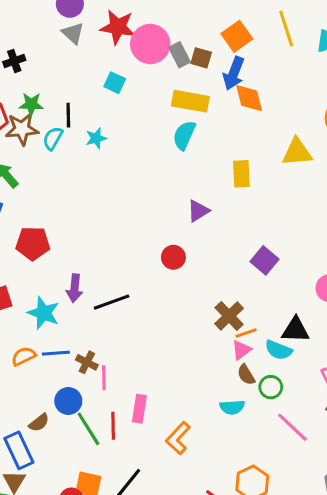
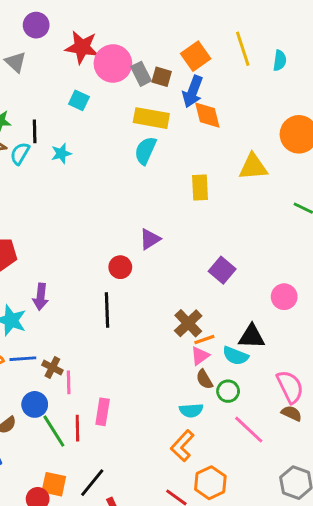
gray triangle: (73, 33) -> (15, 62), moved
purple triangle: (198, 211) -> (150, 239), moved
red circle: (173, 257) -> (120, 267), moved
black line: (112, 302) -> (107, 310), moved, turned -72
orange L-shape: (178, 438) -> (182, 446), moved

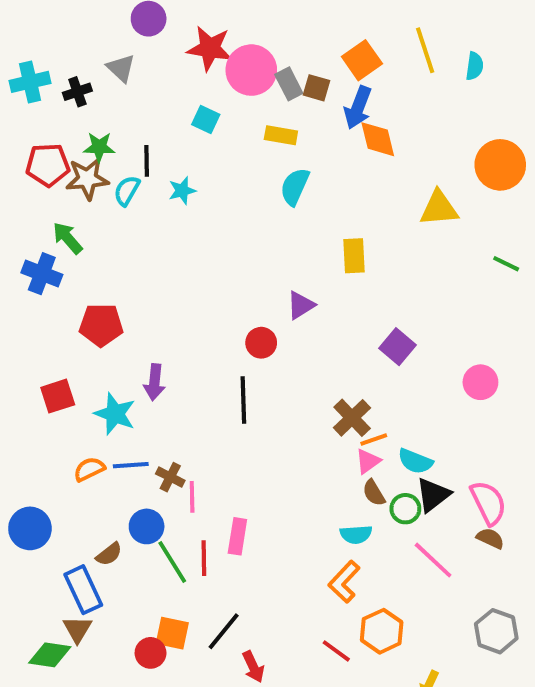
yellow rectangle: (151, 118) -> (281, 135), moved, size x0.7
yellow rectangle: (200, 187) -> (354, 256), moved
black triangle: (252, 337) -> (433, 495), moved, turned -40

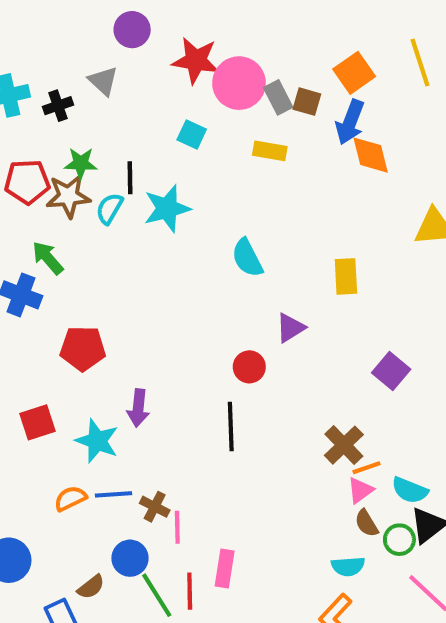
cyan semicircle: (295, 187) -> (247, 258), moved, turned -51
cyan star: (182, 191) -> (167, 209), size x1.6

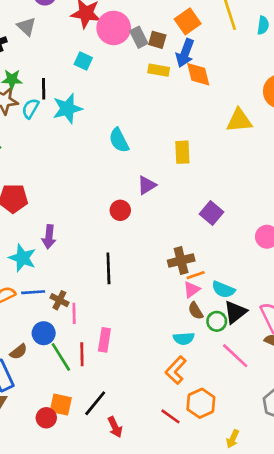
yellow rectangle: (270, 151) -> (159, 70), moved
black line: (231, 427) -> (108, 268), moved
brown cross: (344, 445) -> (181, 261), turned 30

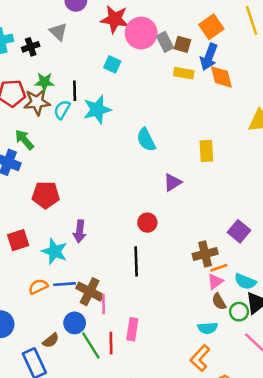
red circle: (120, 210) -> (147, 223), moved
purple square: (211, 213) -> (239, 231), moved
brown cross: (59, 300) -> (90, 292), size x1.5

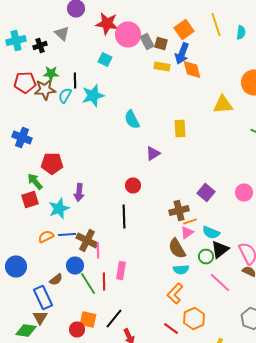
green arrow: (24, 140) -> (35, 182), moved
cyan star: (54, 251) -> (59, 208), turned 30
brown semicircle: (219, 302) -> (177, 248), moved, size x1.5

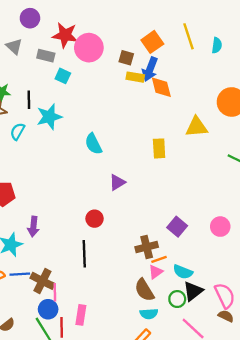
gray rectangle: (147, 42) -> (46, 56), moved, turned -49
yellow rectangle: (162, 66) -> (135, 77), moved
cyan semicircle: (65, 96) -> (18, 131), moved
yellow rectangle: (180, 128) -> (159, 148), moved
blue circle: (75, 266) -> (48, 309), moved

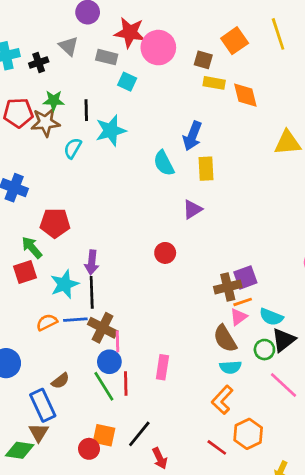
blue arrow: (150, 69) -> (192, 136), moved
yellow rectangle: (159, 148) -> (206, 169), moved
purple square: (177, 227) -> (245, 277), moved, turned 30
black line: (84, 254) -> (92, 292), moved
pink rectangle: (81, 315) -> (162, 367), moved

